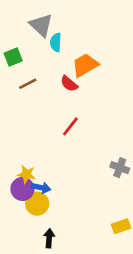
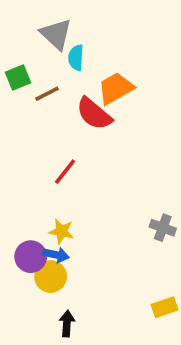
brown line: (28, 84) -> (47, 94), moved
red semicircle: (69, 84) -> (94, 114), size x1.5
red line: (70, 126) -> (65, 172), moved
yellow star: (26, 174) -> (61, 231), moved

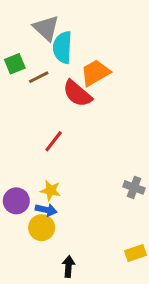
cyan semicircle: (76, 58) -> (62, 47), size x1.5
purple circle: (31, 257) -> (16, 201), moved
black arrow: (67, 324) -> (68, 266), moved

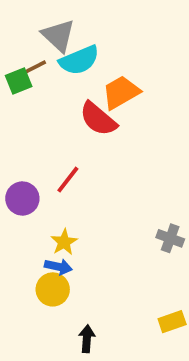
cyan semicircle: (62, 47) -> (79, 60), turned -116
brown line: (39, 77) -> (34, 68), moved
yellow star: (51, 190) -> (64, 242), turned 30
purple circle: (16, 201) -> (22, 199), moved

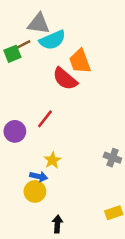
gray triangle: (58, 36) -> (39, 24), turned -35
orange trapezoid: (121, 92) -> (80, 61), turned -80
yellow star: (64, 242) -> (52, 160), moved

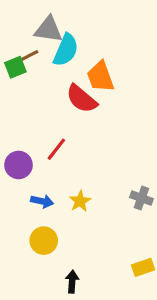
cyan semicircle: (52, 40) -> (66, 50), turned -44
yellow star: (52, 160) -> (80, 201), moved
blue arrow: (39, 176) -> (42, 201), moved

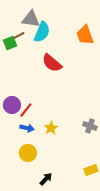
orange trapezoid: (100, 77) -> (85, 35), moved
red line: (56, 149) -> (26, 110), moved
black arrow: (72, 282) -> (46, 179), turned 40

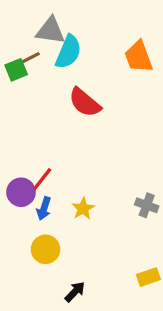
purple circle: (12, 105) -> (21, 192), moved
blue arrow: (27, 128) -> (44, 209), turned 96

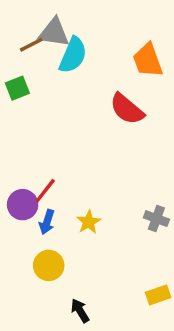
brown line: (29, 58) -> (31, 45), moved
green square: (16, 70) -> (17, 88), moved
red semicircle: (85, 102) -> (127, 109), moved
black arrow: (75, 292) -> (80, 311), turned -75

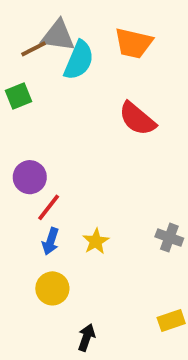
orange trapezoid: (148, 60) -> (133, 43), moved, turned -57
purple circle: (23, 205) -> (30, 177), moved
black arrow: (80, 311) -> (86, 337), turned 50

